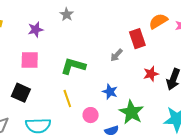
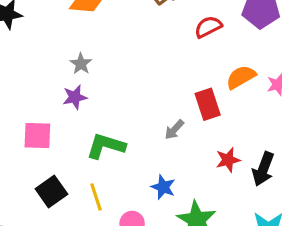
gray star: (67, 14) -> (81, 64), moved
purple star: (36, 30) -> (75, 97), moved
black square: (21, 93) -> (51, 191), moved, turned 30

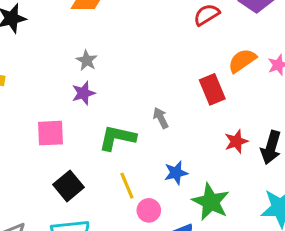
gray arrow: (174, 130) -> (161, 118), moved, turned 115
blue star: (163, 187) -> (176, 173), turned -30
yellow line: (96, 197) -> (127, 186), moved

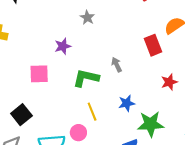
gray star: (87, 60) -> (87, 18), moved
black square: (69, 186) -> (21, 115), moved
green star: (211, 202) -> (151, 124), turned -30
pink circle: (149, 210) -> (78, 133), moved

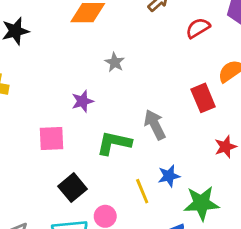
gray arrow: (117, 65) -> (155, 125), size x1.5
yellow line: (92, 112) -> (142, 191), moved
black square: (21, 115) -> (73, 188), moved

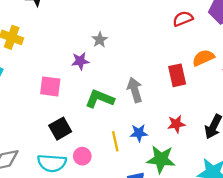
gray star: (115, 62) -> (100, 40), moved
red star: (225, 147) -> (176, 124), moved

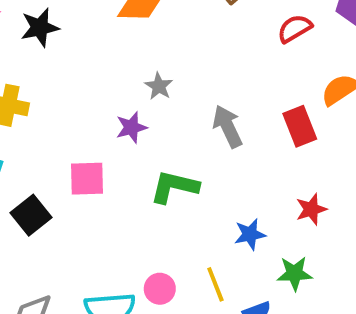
gray arrow: (135, 90) -> (228, 126), moved
black square: (60, 129) -> (31, 215), moved
yellow line: (115, 141) -> (215, 284), moved
green star: (161, 159) -> (294, 273), size x0.7

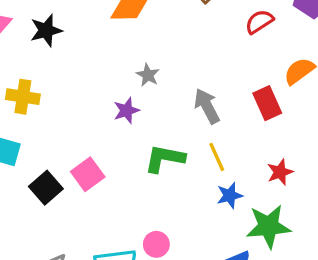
pink square: (87, 179) -> (88, 174), moved, turned -32
green star: (294, 273) -> (268, 226), size x1.5
yellow line: (215, 284) -> (217, 157), moved

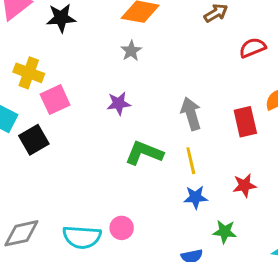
gray star: (148, 75) -> (131, 51), moved
pink square: (88, 174) -> (55, 100), moved
black square: (46, 188) -> (34, 140), moved
green star: (268, 226) -> (225, 232), size x0.6

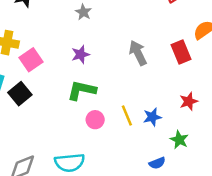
green L-shape: (144, 153) -> (82, 90), moved
yellow line: (191, 161) -> (127, 115), moved
pink circle: (122, 228) -> (95, 120), moved
green star: (225, 232) -> (179, 140), turned 30

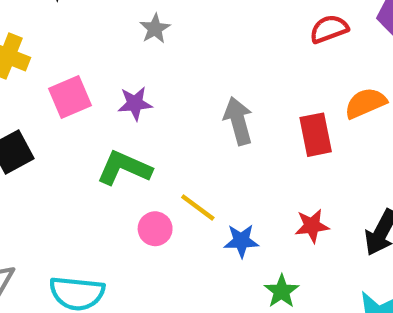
pink square: (31, 60) -> (70, 97), moved
yellow line: (127, 115) -> (198, 208), moved, turned -42
pink circle: (95, 120) -> (155, 229), moved

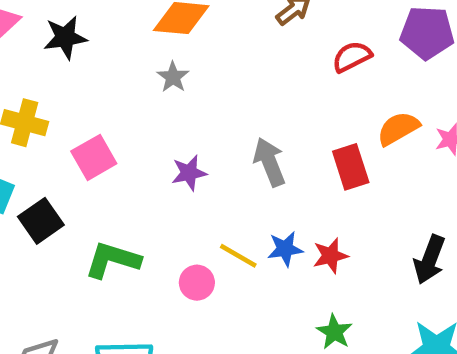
purple star: (135, 103) -> (189, 173), moved
green L-shape: (124, 168) -> (113, 260), moved
red star: (312, 226) -> (330, 256), moved
blue star: (241, 241) -> (285, 249), moved

